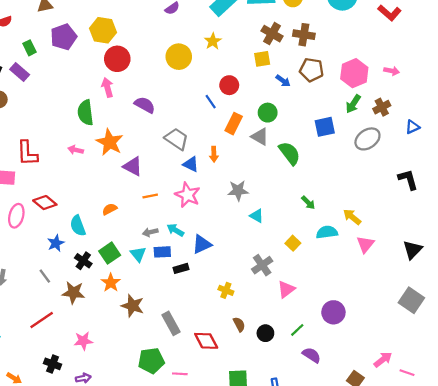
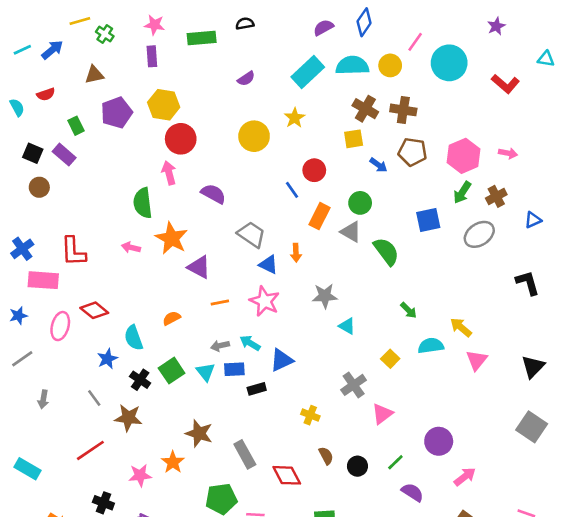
orange star: (111, 283) -> (173, 462), moved
pink arrow: (383, 360) -> (465, 477), moved

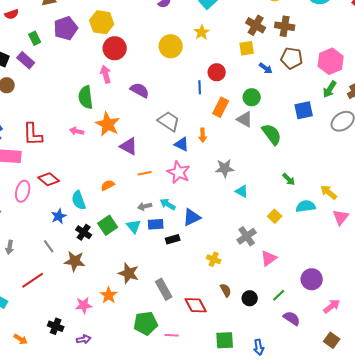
blue line: (292, 190) -> (200, 87), turned 32
red line: (90, 450) -> (33, 280), moved

